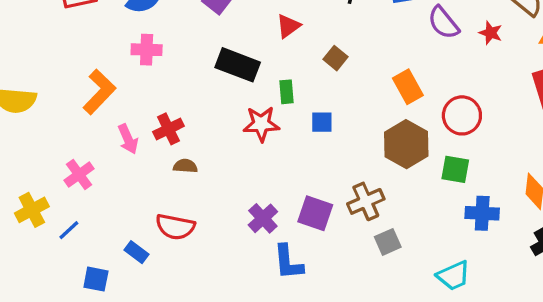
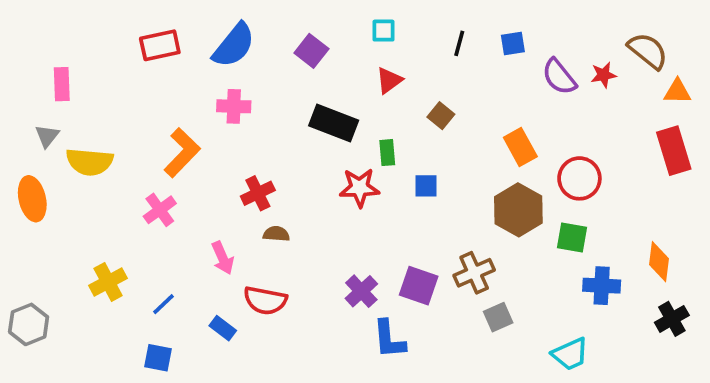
red star: (491, 33) -> (604, 75), moved, turned -30
pink arrow: (128, 139) -> (223, 258), moved
pink cross: (79, 174) -> (160, 210), moved
blue line: (69, 230) -> (164, 304), moved
blue square: (96, 279) -> (158, 358), moved

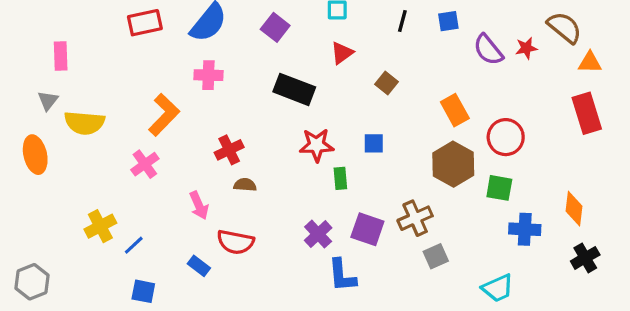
green rectangle: (387, 153) -> (340, 178), moved
blue line: (164, 304) -> (134, 245), moved
gray hexagon: (29, 324) -> (32, 282), moved

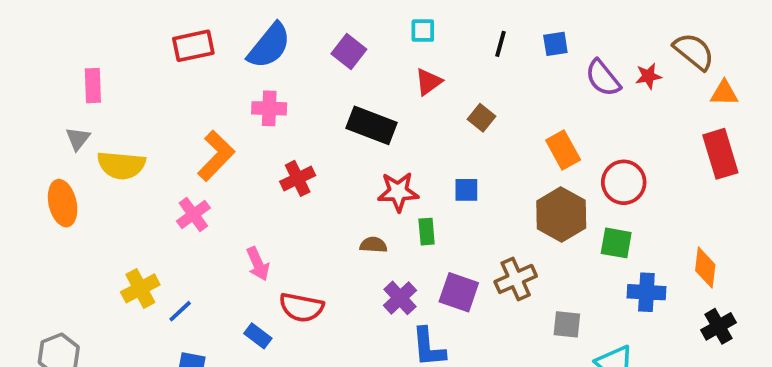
red cross: (229, 150) -> (298, 178), moved
brown semicircle: (245, 185) -> (373, 245), moved
gray square: (436, 256) -> (567, 324), moved, turned 30

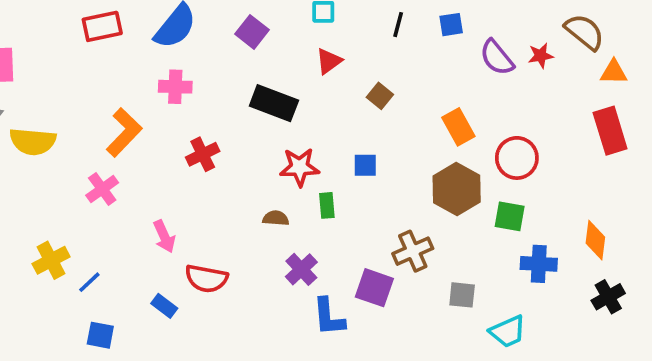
purple square: (459, 292) -> (374, 288), moved

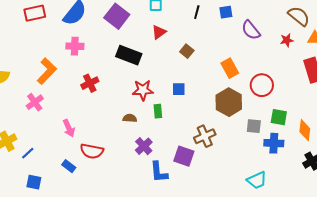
purple square: (252, 32) -> (117, 16), size x1.4
red star: (541, 56) -> (287, 40), moved
green square: (510, 216) -> (279, 117), moved
gray square: (462, 295) -> (254, 126), moved

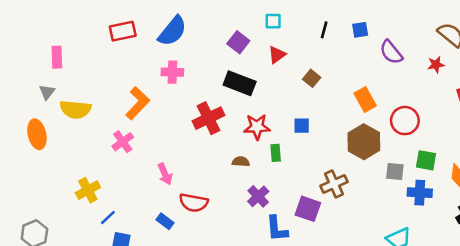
purple square: (117, 16) -> (238, 42), moved, size x0.7
red cross: (90, 83) -> (208, 118), moved, size x1.4
blue line: (28, 153) -> (108, 218), moved

